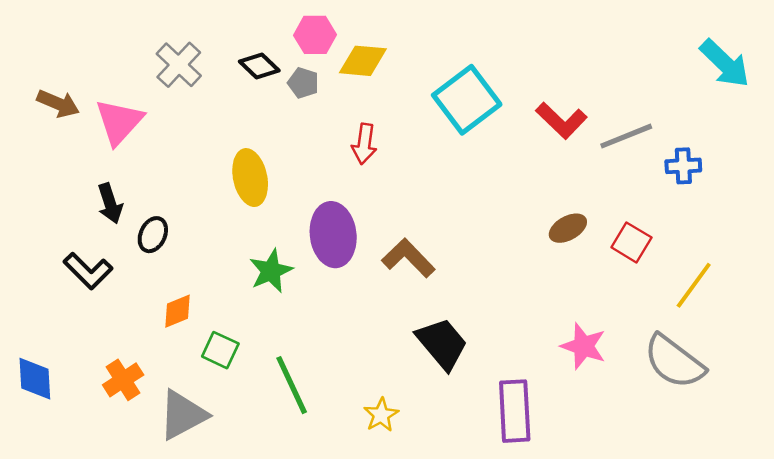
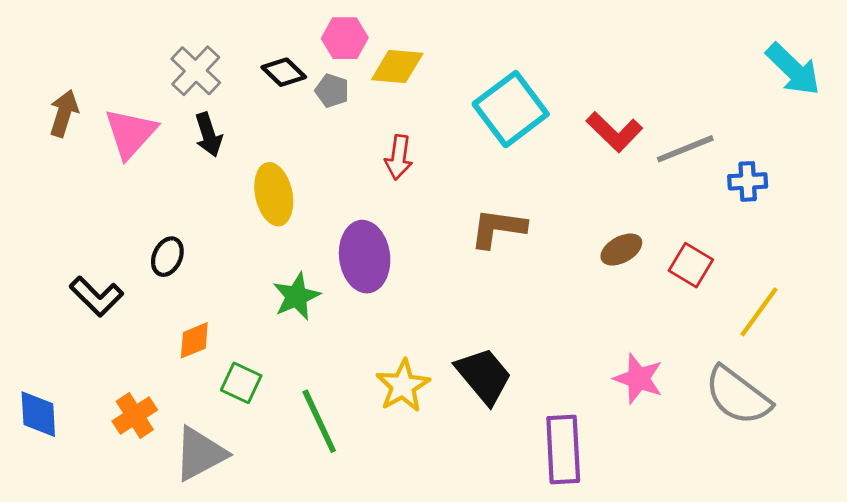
brown arrow: (58, 104) -> (64, 113), turned -96
black arrow: (110, 203) -> (209, 135), moved
brown L-shape: (408, 258) -> (498, 228), moved, turned -38
yellow star: (381, 415) -> (403, 386), moved, size x1.4

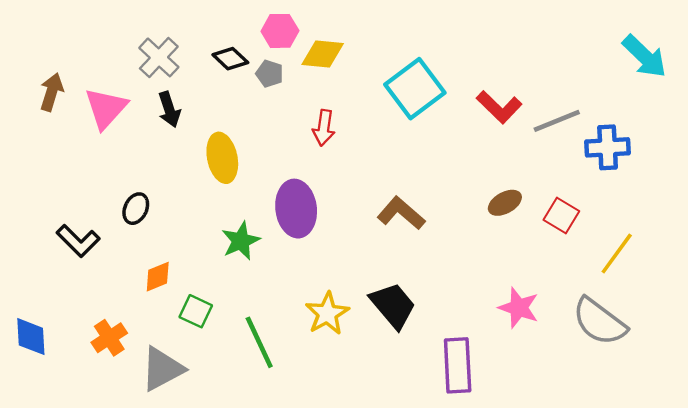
blue cross: (748, 181) -> (608, 147), size x1.4
brown L-shape: (498, 228) -> (401, 213), moved, turned 33

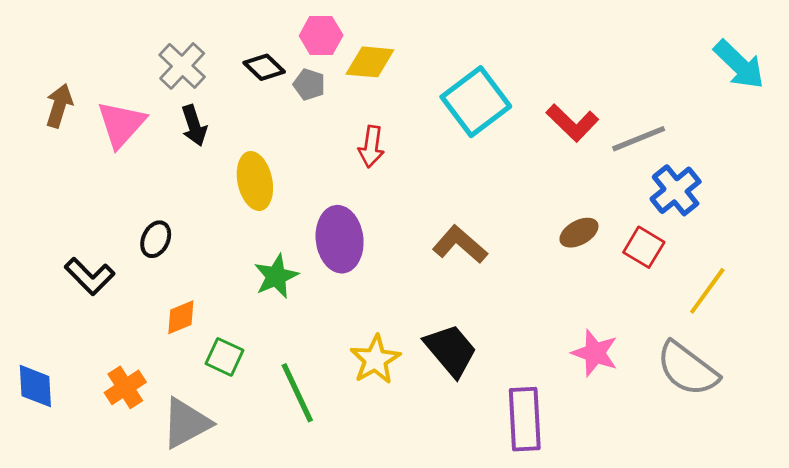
blue cross: (608, 147) -> (676, 190), moved, turned -36

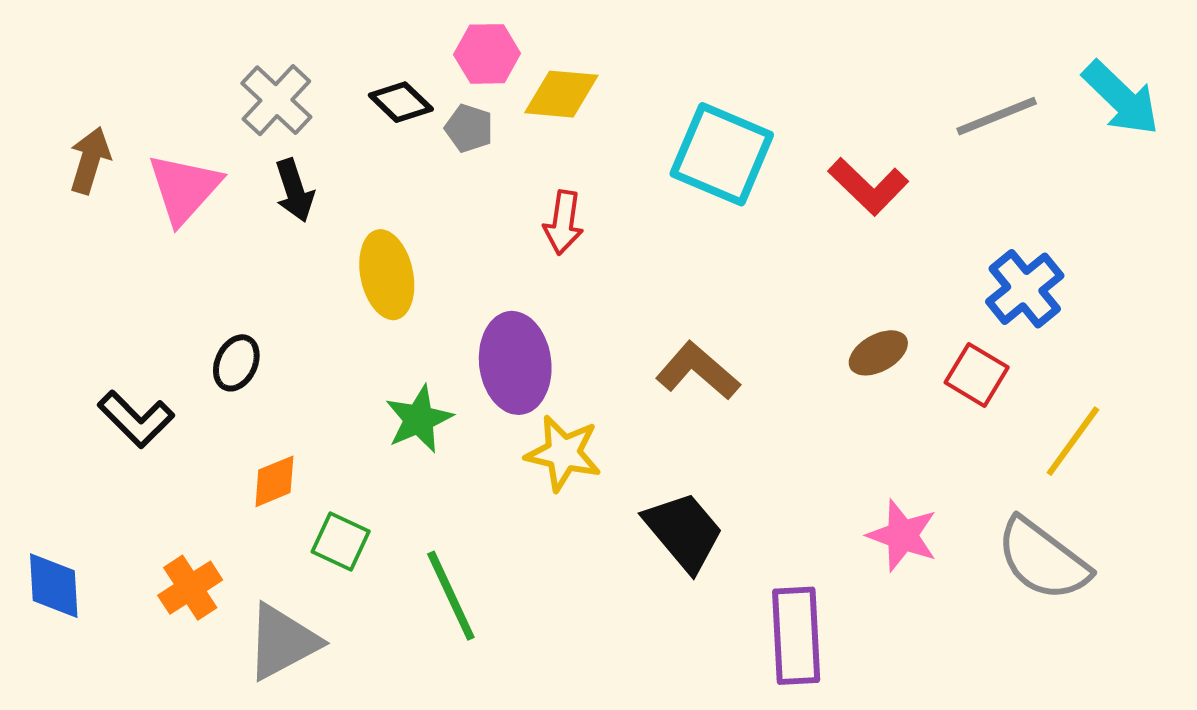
cyan square: (476, 102) -> (722, 154), turned -30
gray line: (639, 139) -> (997, 116), moved
yellow star: (375, 360) -> (563, 453), moved, turned -30

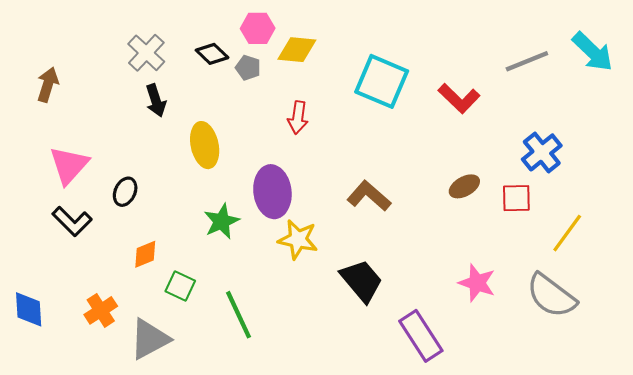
pink triangle: (184, 188) -> (69, 165), moved
red square: (977, 375) -> (516, 198), turned -32
purple rectangle: (796, 636) -> (421, 336), turned -30

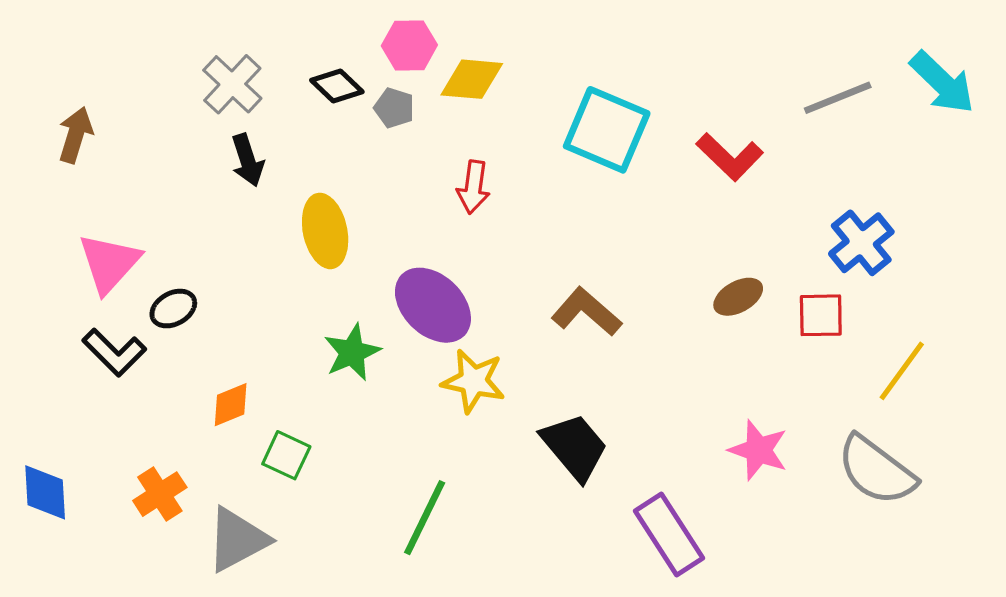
black ellipse: (125, 192) -> (173, 309), moved, turned 36
purple ellipse: (272, 192) -> (433, 305), turned -39
green line: (239, 315) -> (425, 518), moved, turned 51

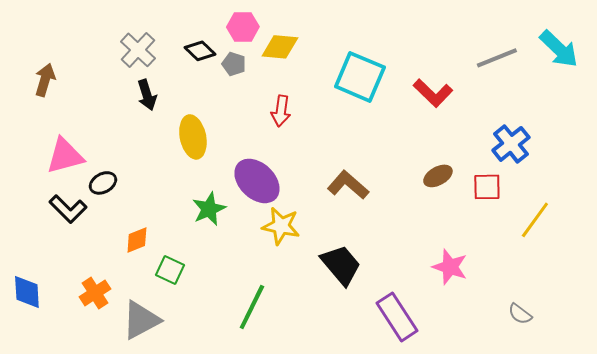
pink triangle: (109, 263) -> (65, 156), turned 33
gray semicircle: (876, 470) -> (520, 314), moved, size x0.5

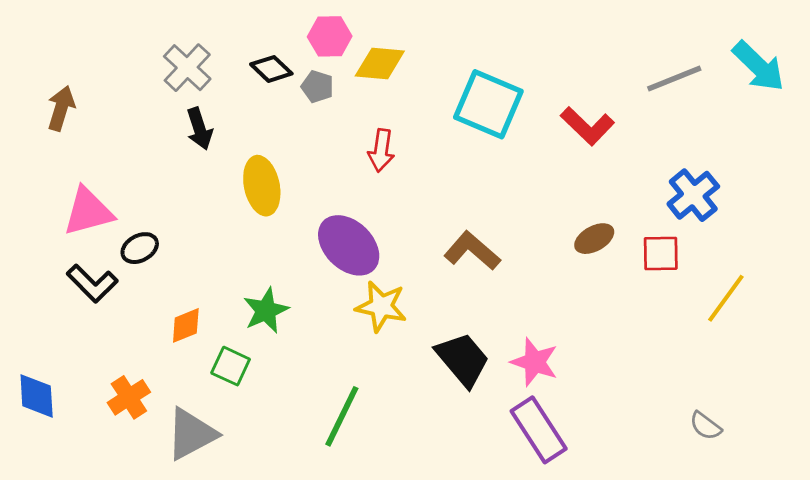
green star: (209, 209) -> (266, 310), moved
pink star: (450, 267) -> (535, 362), moved

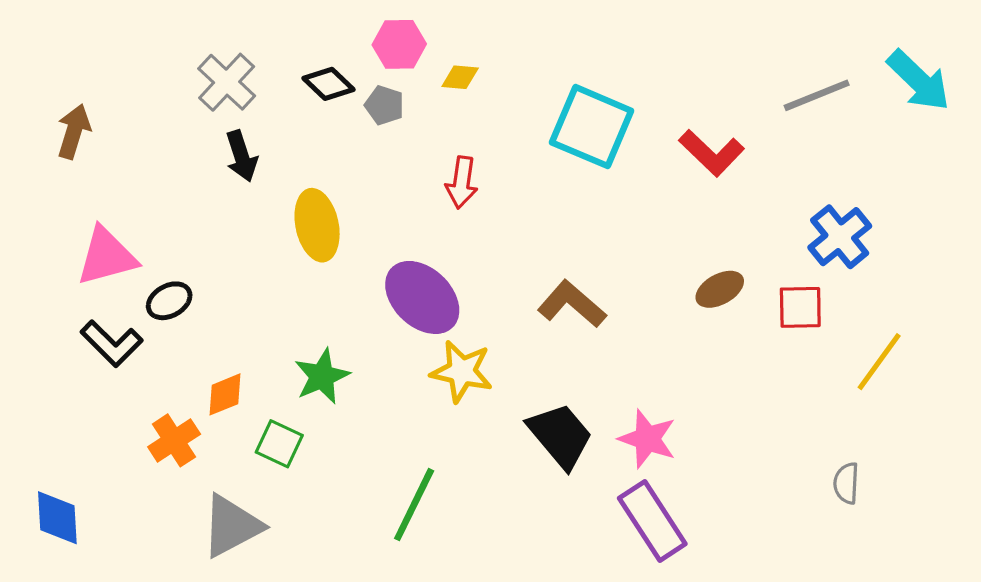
yellow diamond: (380, 64) -> (460, 77), size x0.6
blue diamond: (37, 396) -> (57, 518), moved
orange cross: (129, 397) -> (174, 440), moved
gray semicircle: (705, 426) -> (846, 483), moved, turned 56

